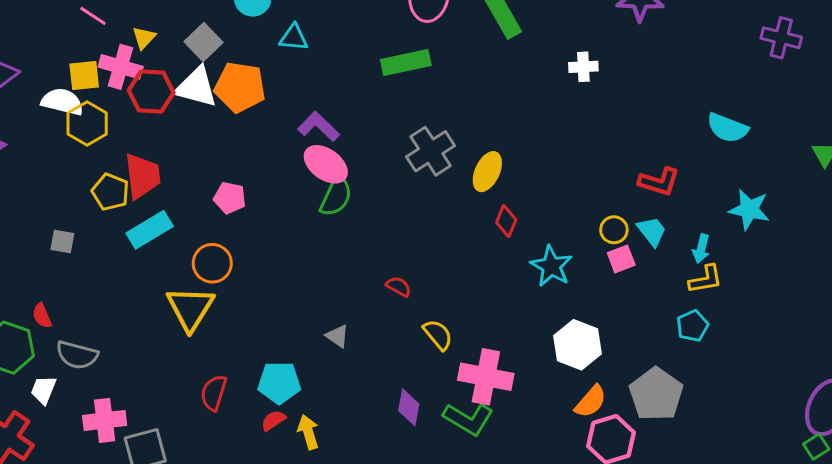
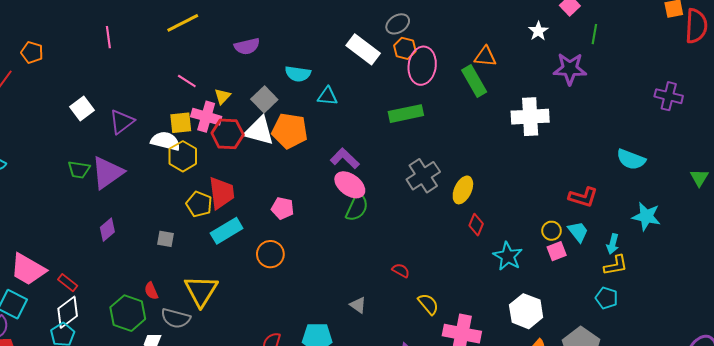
white cross: (583, 67) -> (530, 117), size x1.8
yellow triangle: (190, 308) -> (201, 291), moved
cyan pentagon: (693, 326) -> (607, 298), turned -30

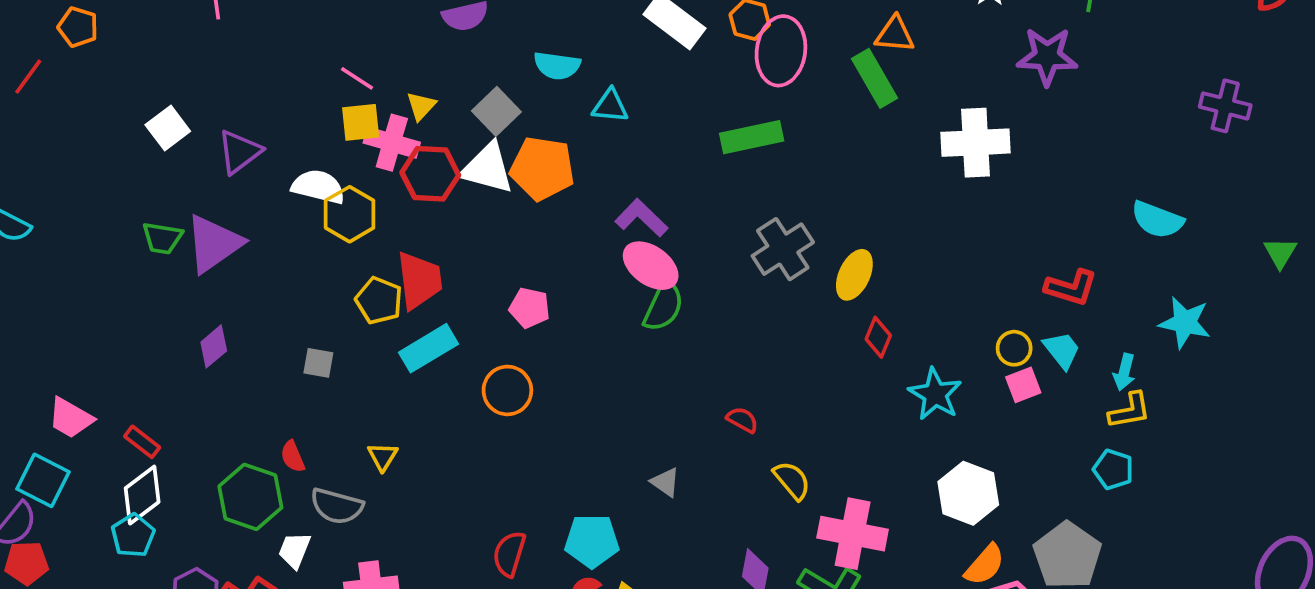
yellow square: (181, 123) -> (361, 122), moved
pink trapezoid: (28, 269) -> (71, 418), size x0.7
yellow triangle: (201, 291) -> (383, 457), size x0.5

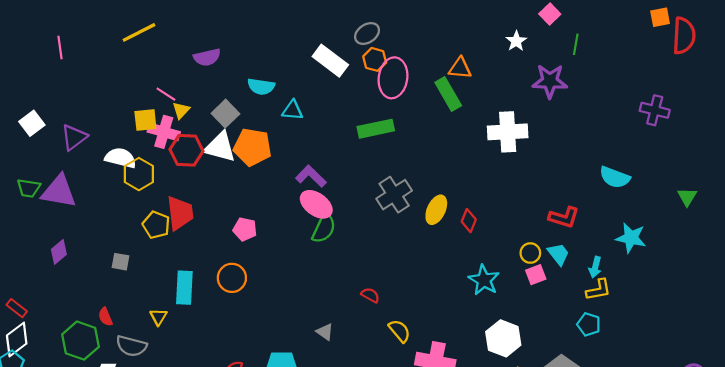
pink line: (357, 78) -> (166, 94), moved
purple triangle: (214, 244) -> (59, 191), turned 45
red diamond: (878, 337) -> (469, 221), moved
cyan rectangle: (428, 348) -> (184, 288), moved, turned -56

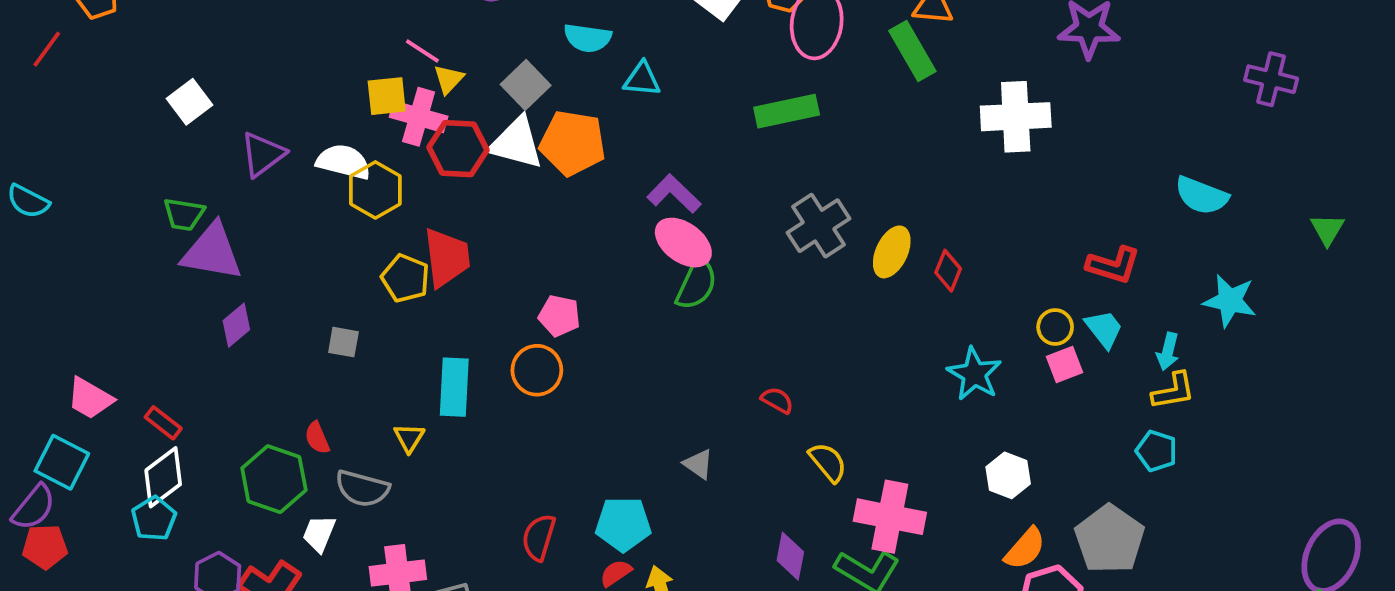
purple triangle: (74, 137) -> (263, 154), moved
purple triangle: (59, 191) -> (212, 252), moved
pink pentagon: (245, 229) -> (559, 316), moved
white hexagon: (503, 338) -> (1008, 475), size x0.7

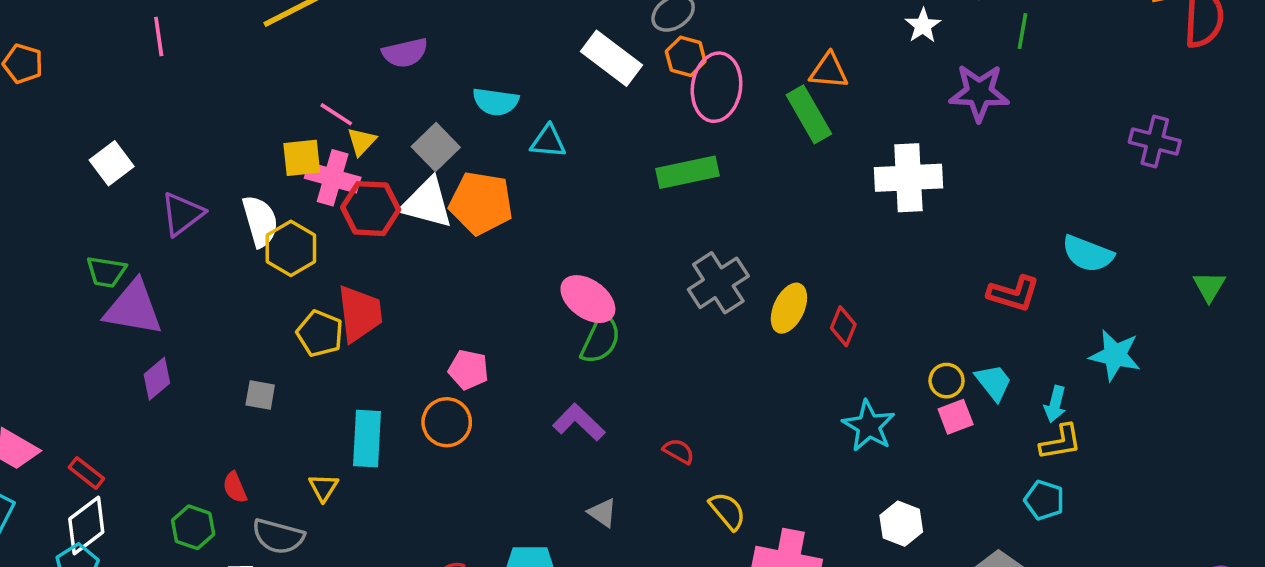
white semicircle: (343, 162) -> (260, 221), turned 60
purple L-shape: (674, 194) -> (579, 422), moved
red L-shape: (1113, 265) -> (1014, 294), moved
green hexagon: (274, 479) -> (193, 527), size x0.7

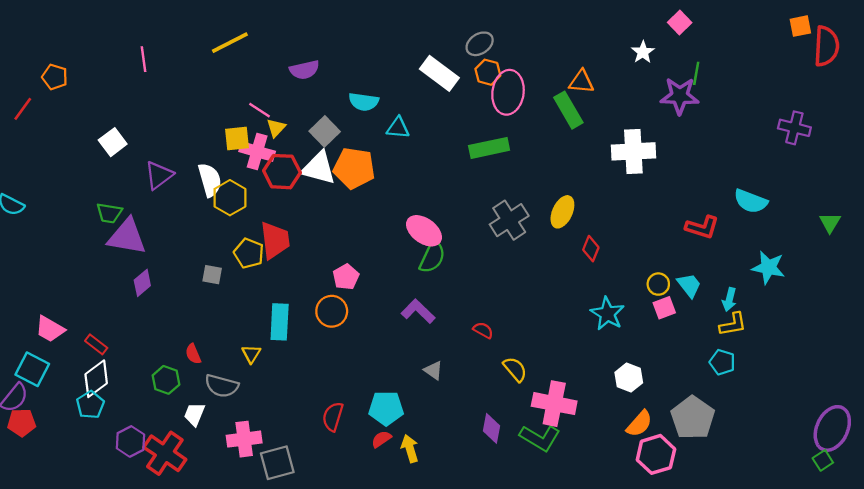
green line: (1023, 31) -> (696, 73), moved
yellow ellipse: (789, 308) -> (562, 212), moved
pink pentagon: (468, 370) -> (346, 277), turned 30
gray square: (260, 395) -> (212, 275), moved

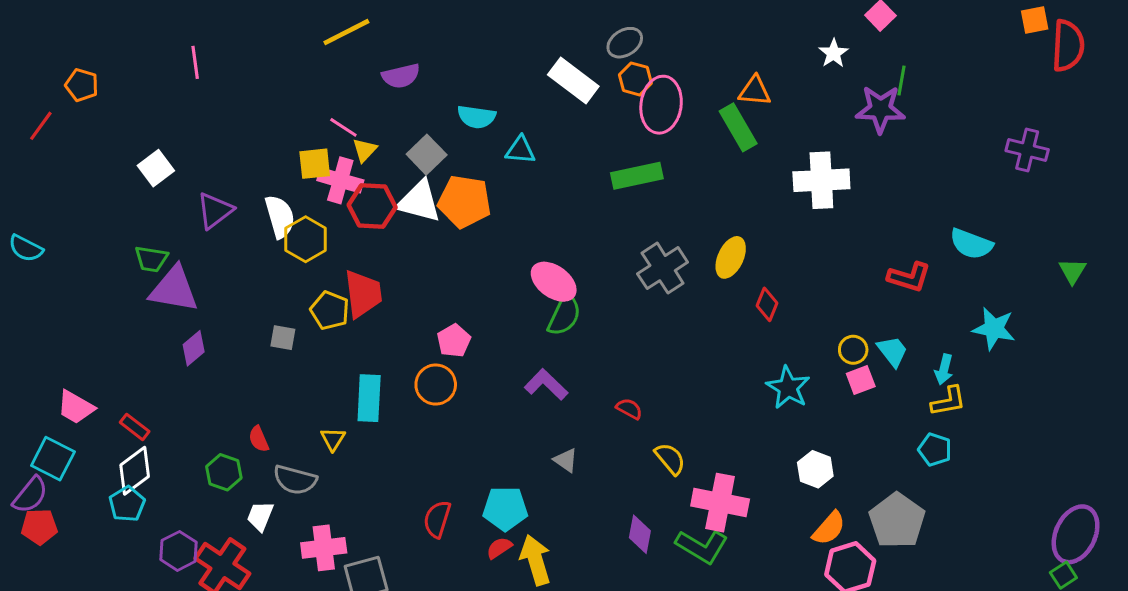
yellow line: (230, 43) -> (346, 32), moved
yellow arrow: (410, 449) -> (536, 560), size x1.4

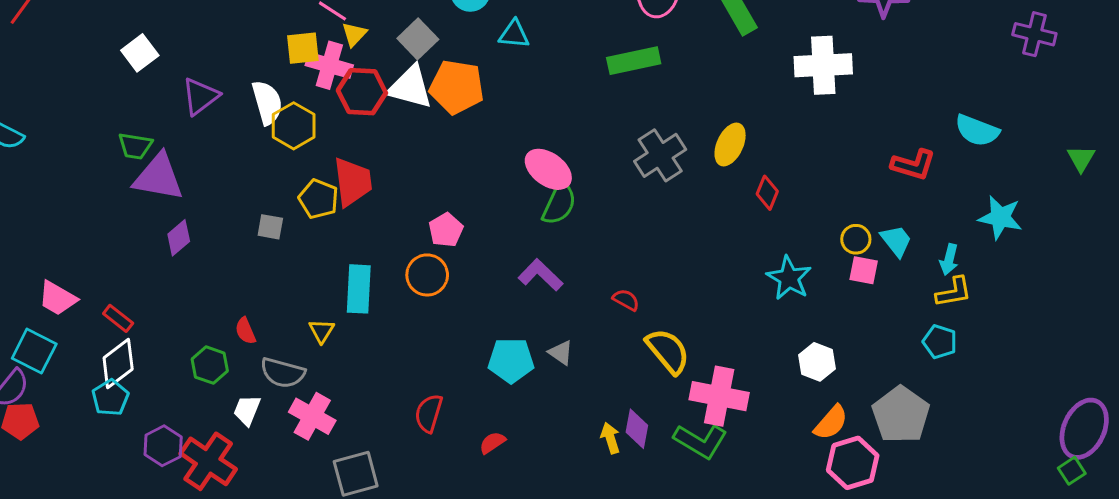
pink square: (861, 380) -> (864, 270), turned 32
yellow semicircle: (670, 459) -> (668, 351), size x1.4
cyan pentagon: (505, 509) -> (511, 360), moved
pink cross: (324, 548) -> (312, 416), moved, turned 36
yellow arrow: (536, 560) -> (610, 438), moved, size x0.6

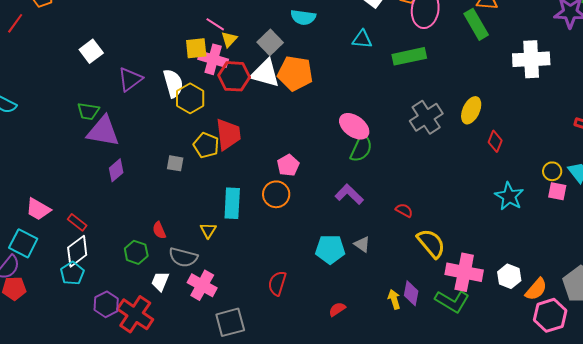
cyan triangle: (514, 34) -> (362, 39), moved
white hexagon: (817, 362) -> (509, 276), moved
red semicircle: (492, 443) -> (337, 309), moved

